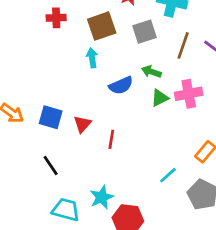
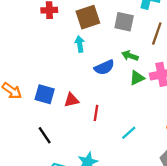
gray square: (145, 32) -> (124, 22), turned 30
red triangle: (82, 124) -> (72, 100), turned 35
cyan line: (168, 175) -> (129, 133), moved

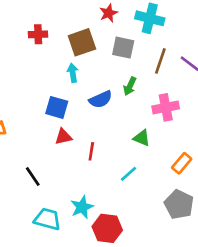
green arrow: (130, 56) -> (130, 86), turned -84
green triangle: (137, 78) -> (142, 138), moved, turned 49
blue square: (45, 94) -> (57, 107), moved

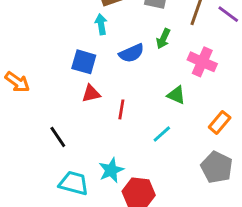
pink cross: (166, 107) -> (202, 62), turned 35

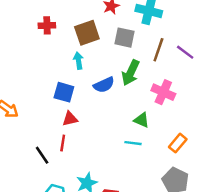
green arrow: (163, 39) -> (131, 73), size x1.5
red line: (121, 109) -> (63, 143), moved
cyan line: (162, 134) -> (133, 143), moved, turned 49

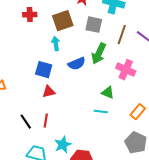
red line: (63, 143) -> (46, 121), moved

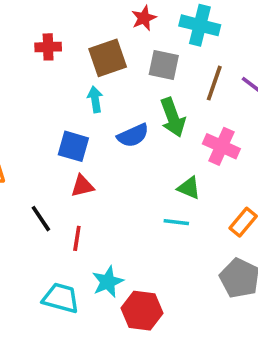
green arrow: (99, 54) -> (173, 117), turned -45
black line: (26, 122) -> (41, 219), moved

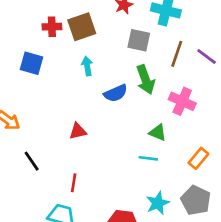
brown square: (108, 58) -> (82, 27), moved
blue square: (73, 146) -> (32, 63), moved
black line: (41, 219) -> (32, 161), moved
red line: (77, 238) -> (74, 183), moved
cyan star: (108, 282) -> (158, 203), moved

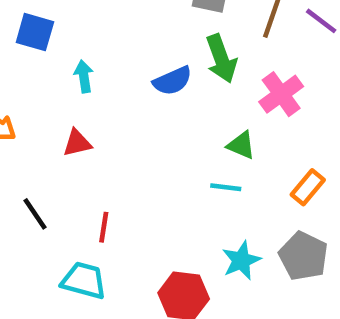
cyan arrow: (87, 66) -> (84, 76), moved
pink cross: (182, 101) -> (281, 94), turned 30
red triangle: (78, 131) -> (77, 143), moved
black line: (32, 161) -> (35, 214), moved

